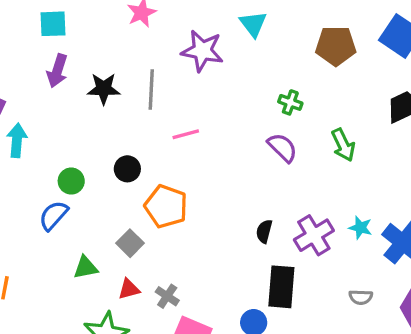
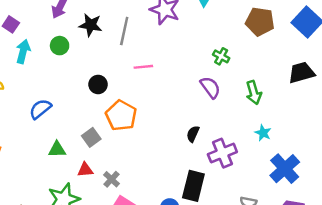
green circle: (71, 181) -> (60, 46), moved
cyan star: (360, 228) -> (263, 133), moved
black semicircle: (264, 231) -> (193, 134), moved

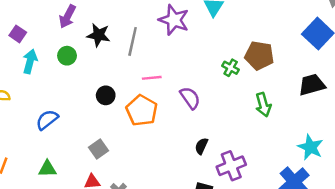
brown pentagon: (260, 22) -> (259, 56), moved
purple semicircle: (210, 87) -> (190, 98), moved
orange pentagon: (121, 116) -> (142, 110), moved
cyan star: (263, 133) -> (310, 147), moved, size x1.5
green triangle: (57, 149) -> (47, 169), moved

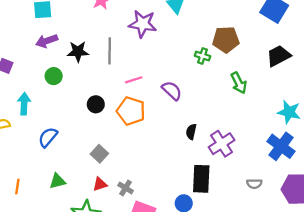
purple arrow: (67, 17) -> (47, 41), turned 55
cyan arrow: (30, 61) -> (24, 104), moved

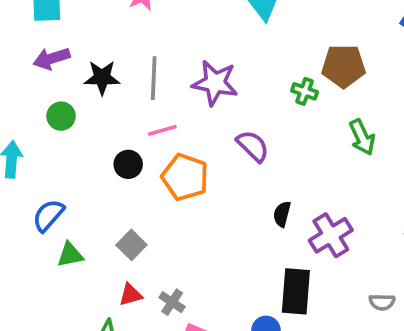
purple star: (143, 24) -> (215, 83), moved
pink line: (134, 80) -> (162, 130), moved
green triangle: (57, 181) -> (70, 255), moved

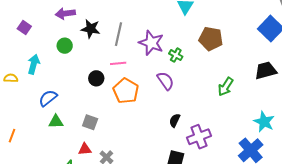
brown pentagon: (344, 66) -> (211, 39), moved
green cross: (305, 91) -> (176, 55), moved
green arrow: (362, 137) -> (226, 87), turned 48
gray square: (131, 245) -> (90, 122), turned -35

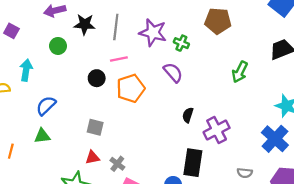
orange pentagon: (126, 91) -> (131, 88), turned 30
green triangle: (56, 122) -> (42, 136), moved

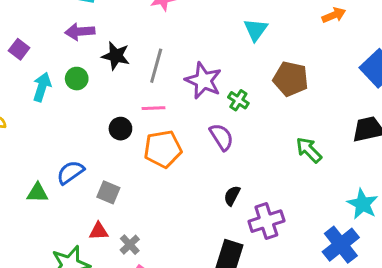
cyan arrow: (26, 70) -> (42, 87), moved
green arrow: (240, 72) -> (309, 150), turned 100
blue semicircle: (46, 106) -> (70, 172), moved

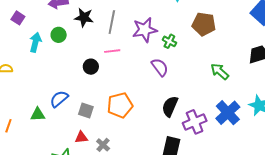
purple star: (203, 81) -> (145, 30), turned -30
orange pentagon: (163, 149) -> (120, 105), moved
black semicircle: (232, 196) -> (170, 106), size x1.5
blue cross: (341, 245) -> (228, 113), moved

